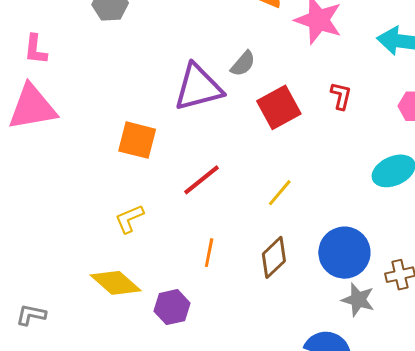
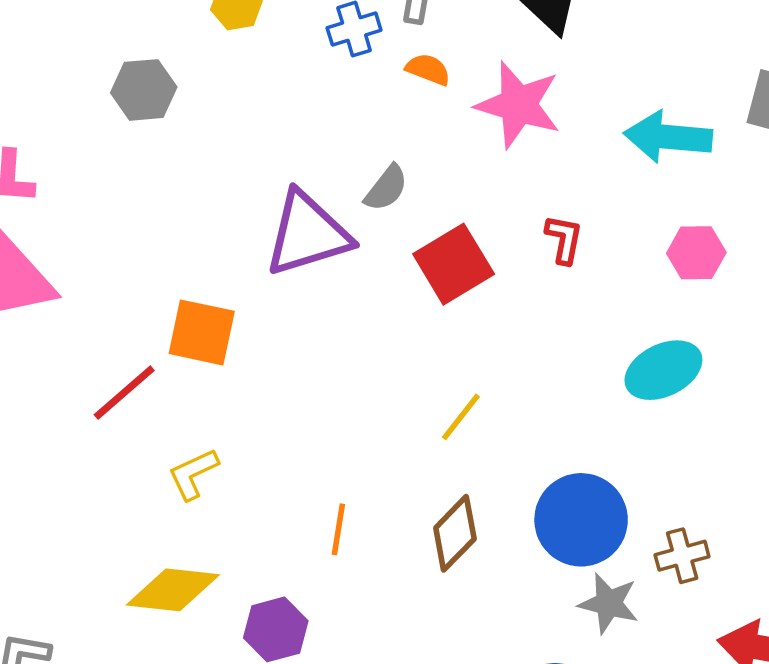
red line: (201, 180) -> (124, 393), moved
yellow diamond: (116, 283) -> (173, 590), turned -33

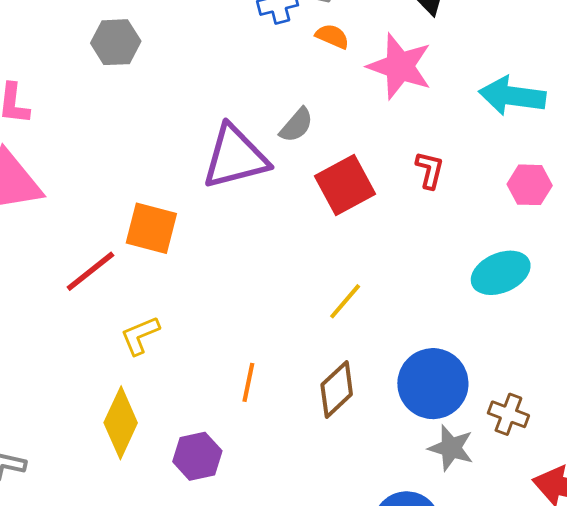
brown cross: (682, 556) -> (508, 414), turned 33
yellow diamond: (173, 590) -> (121, 423), turned -74

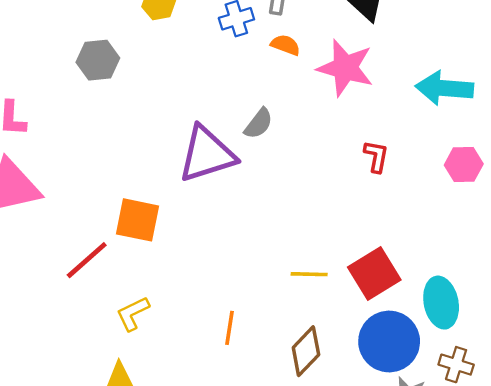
red square: (345, 185) -> (374, 274), moved
cyan ellipse: (501, 273) -> (441, 303), moved, turned -75
yellow line: (345, 301) -> (309, 274), turned 54
orange line: (248, 382) -> (229, 328), moved

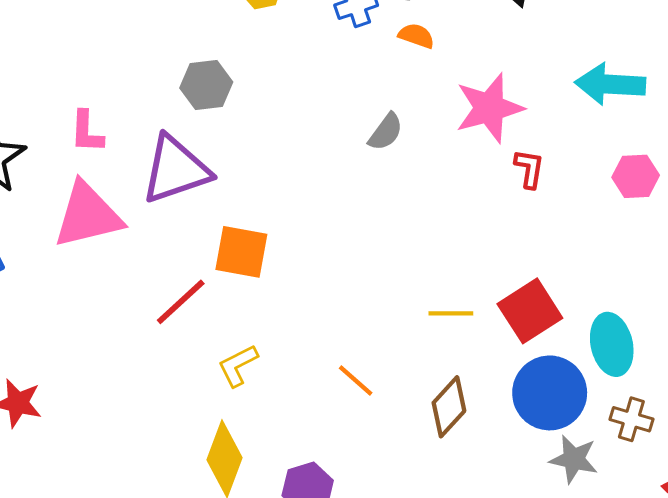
gray hexagon: (98, 60) -> (206, 85), moved
pink star: (345, 68) -> (489, 108), moved, turned -30
purple triangle: (207, 154) -> (176, 170), moved
orange line: (229, 328) -> (356, 380), turned -56

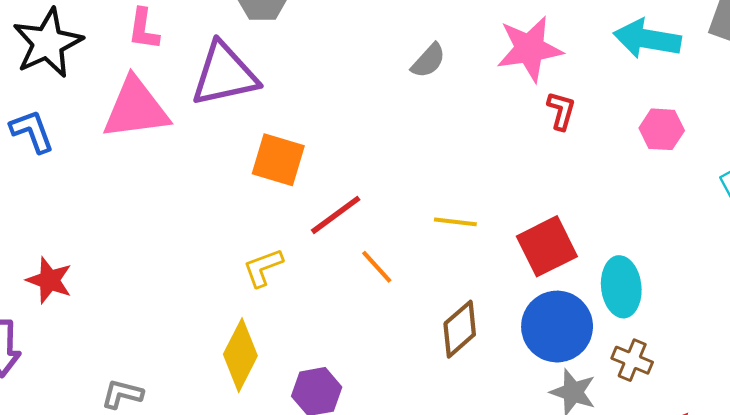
red line: (181, 302) -> (336, 215), moved
yellow line: (451, 313) -> (455, 222), moved
orange line: (356, 380) -> (377, 267), moved

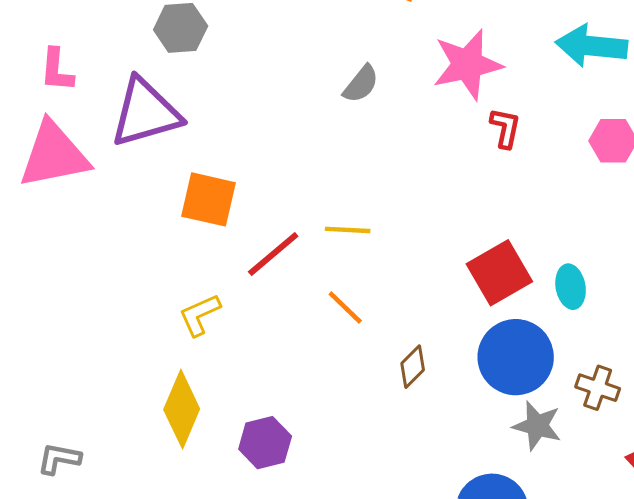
yellow line: (455, 222) -> (348, 230), moved
orange line: (377, 267) -> (345, 307), moved
cyan ellipse: (621, 287) -> (571, 287), moved, size x0.7
brown diamond: (460, 329) -> (413, 367), size x0.7

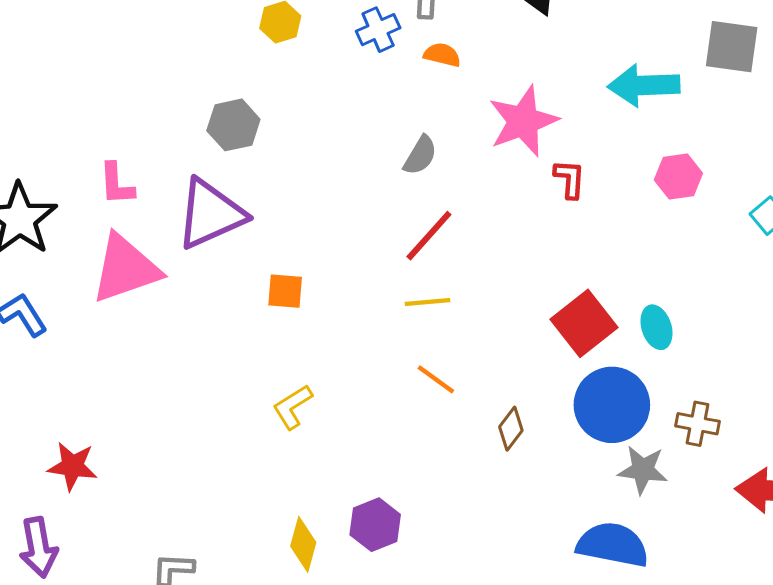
orange square: (208, 199) -> (285, 291), size x0.7
red line: (273, 254) -> (429, 236), moved
yellow diamond: (182, 409) -> (303, 544), moved, size x0.7

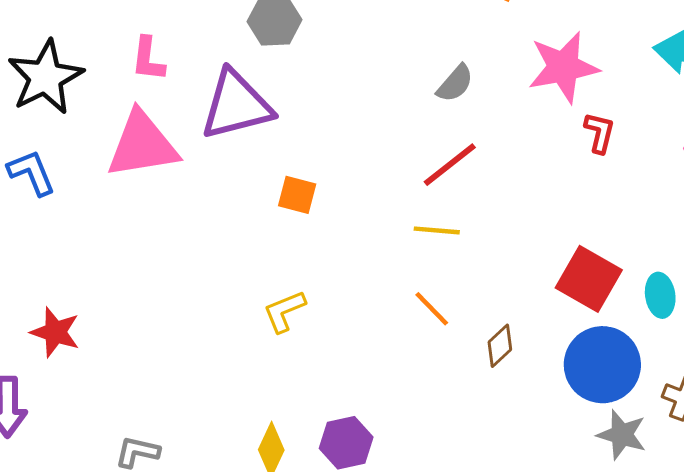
red square: (584, 323) -> (589, 279), turned -32
brown diamond: (511, 429) -> (500, 346), moved

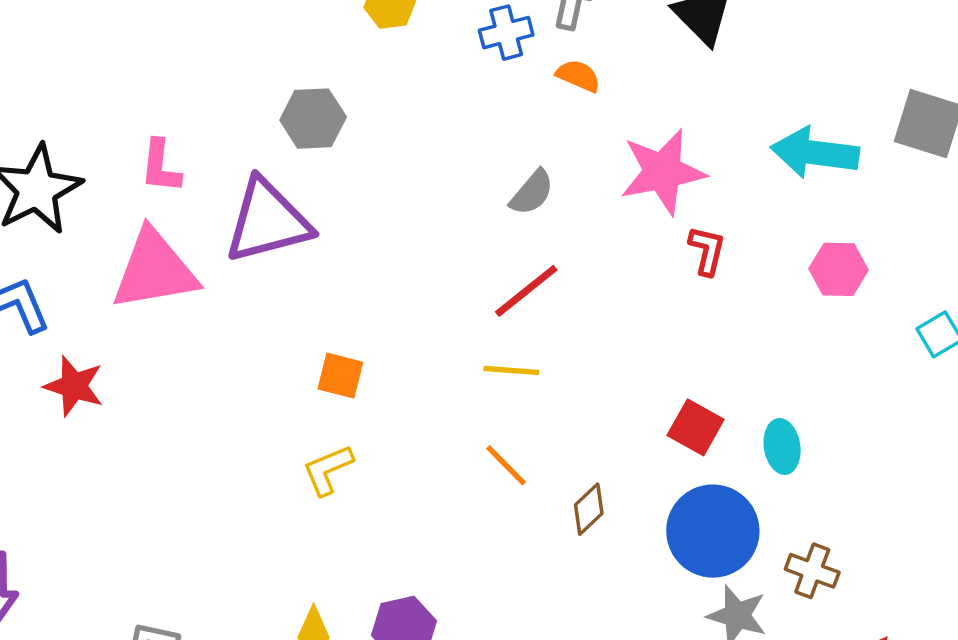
orange square: (297, 195) -> (340, 376), moved
red square: (589, 279) -> (696, 427), size x0.7
red star: (55, 332) -> (74, 386), moved

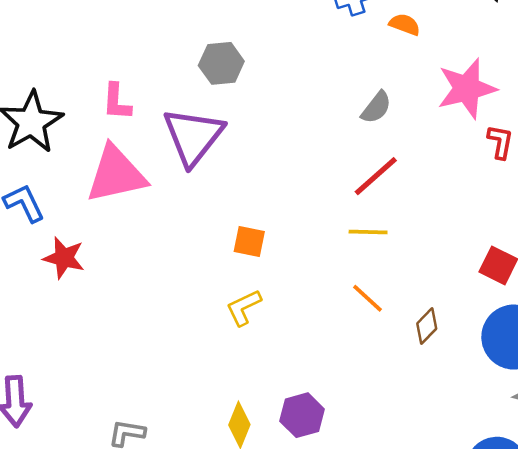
purple triangle: (268, 221) -> (193, 136), turned -34

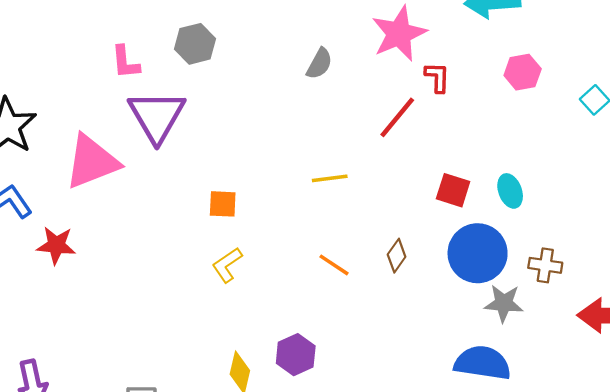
gray hexagon: (221, 63) -> (195, 44), moved
pink L-shape: (117, 102) -> (125, 62), moved
red line: (376, 176) -> (397, 117), moved
orange line: (368, 298) -> (334, 265), moved

